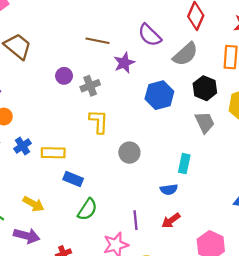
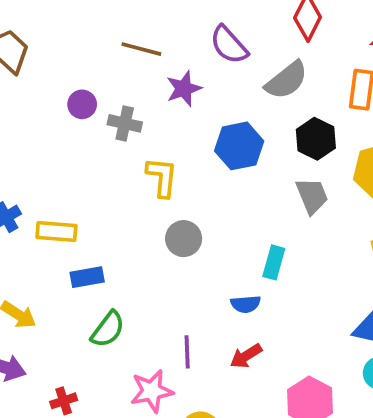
gray cross: (90, 86) -> (125, 123), turned 30
yellow L-shape: (99, 121) -> (162, 177), moved
blue rectangle: (73, 179) -> (87, 277), turned -36

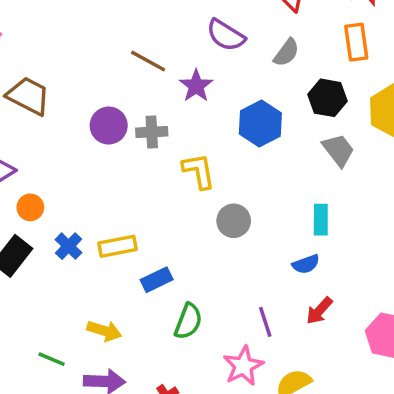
brown line: (141, 49) -> (148, 61), turned 30
gray semicircle: (286, 80) -> (286, 53), size x0.7
purple circle: (82, 104) -> (109, 126), size x1.4

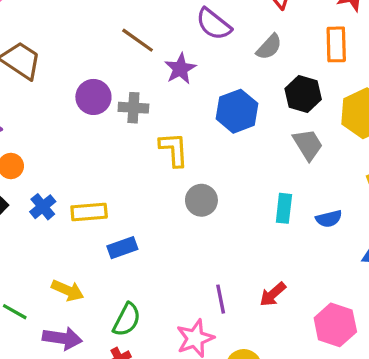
blue semicircle: (306, 264) -> (329, 219), moved
green semicircle: (188, 321) -> (127, 320), moved

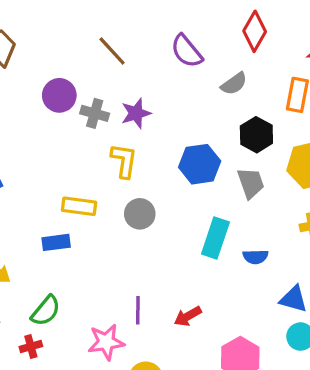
purple star: (180, 69) -> (136, 113), moved
blue hexagon: (237, 111) -> (200, 164), moved
cyan rectangle: (284, 208) -> (215, 238), size x1.4
yellow rectangle: (89, 212) -> (79, 206), moved

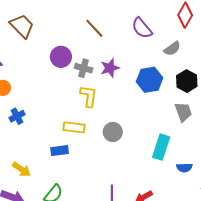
yellow L-shape: (124, 161) -> (89, 96), moved
blue hexagon: (200, 164) -> (150, 80), moved
blue semicircle: (255, 257) -> (184, 168), moved

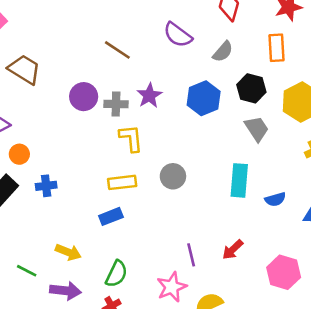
blue cross: (17, 116) -> (46, 186), turned 35

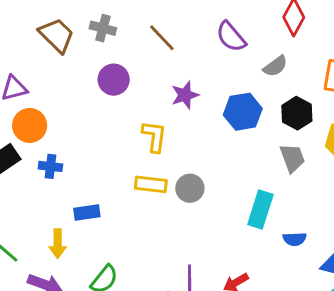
gray cross: (116, 104) -> (103, 28), moved
orange circle: (19, 154) -> (30, 125), size x1.5
yellow rectangle: (122, 182) -> (151, 184), moved
blue rectangle: (111, 216) -> (87, 212), moved
yellow arrow: (68, 252) -> (58, 244), turned 55

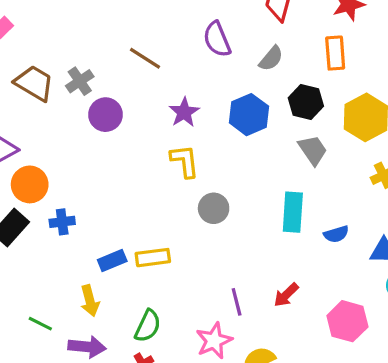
gray cross: (103, 28) -> (80, 81), moved, turned -35
purple semicircle: (231, 37) -> (217, 39), turned 32
yellow L-shape: (154, 136) -> (185, 161), moved
yellow rectangle: (151, 184) -> (153, 258), moved

